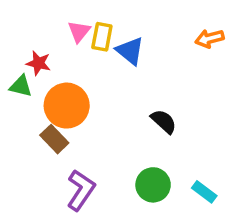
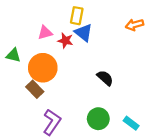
pink triangle: (79, 31) -> (45, 33), moved, turned 35
yellow rectangle: (102, 37) -> (77, 16), moved
red star: (38, 63) -> (65, 41), moved

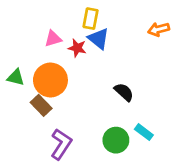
green triangle: (13, 55) -> (16, 77), moved
cyan rectangle: (131, 123) -> (144, 132), moved

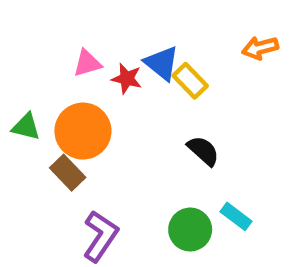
yellow rectangle: (91, 19) -> (190, 81), moved, turned -55

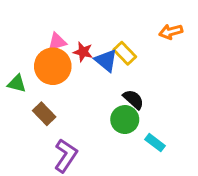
blue triangle: (162, 63) -> (106, 60), moved
orange circle: (83, 131) -> (53, 66), moved
green circle: (190, 230) -> (125, 120), moved

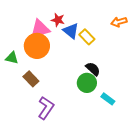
pink triangle: (57, 42) -> (40, 29), size x1.5
red star: (83, 52) -> (58, 20), moved
blue triangle: (106, 60) -> (71, 31), moved

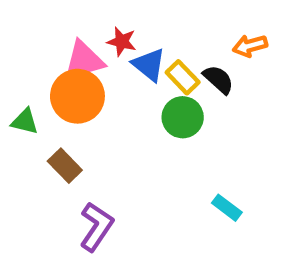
black semicircle: (93, 69) -> (218, 79), moved
green circle: (87, 83) -> (183, 117), moved

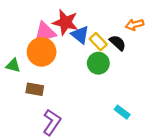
red star: (122, 42) -> (65, 22), size x1.6
brown rectangle: (65, 166) -> (35, 89), turned -36

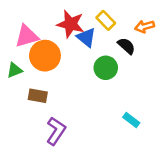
pink triangle: (45, 33) -> (27, 36), moved
yellow rectangle: (98, 42) -> (106, 20), moved
green triangle: (13, 65) -> (15, 70), turned -35

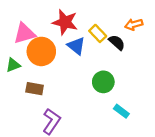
yellow rectangle: (106, 20) -> (98, 33), moved
blue triangle: (86, 37) -> (76, 46), moved
green circle: (106, 68) -> (103, 82), moved

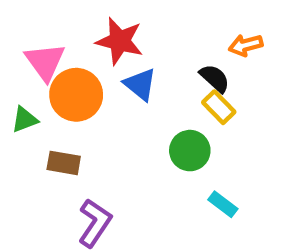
pink triangle: (24, 33) -> (45, 62), turned -50
yellow rectangle: (98, 33) -> (219, 107), moved

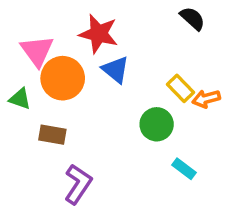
orange arrow: (246, 45) -> (206, 99), moved
black semicircle: (215, 78) -> (192, 18), moved
green triangle: (24, 120) -> (20, 99), turned 40

